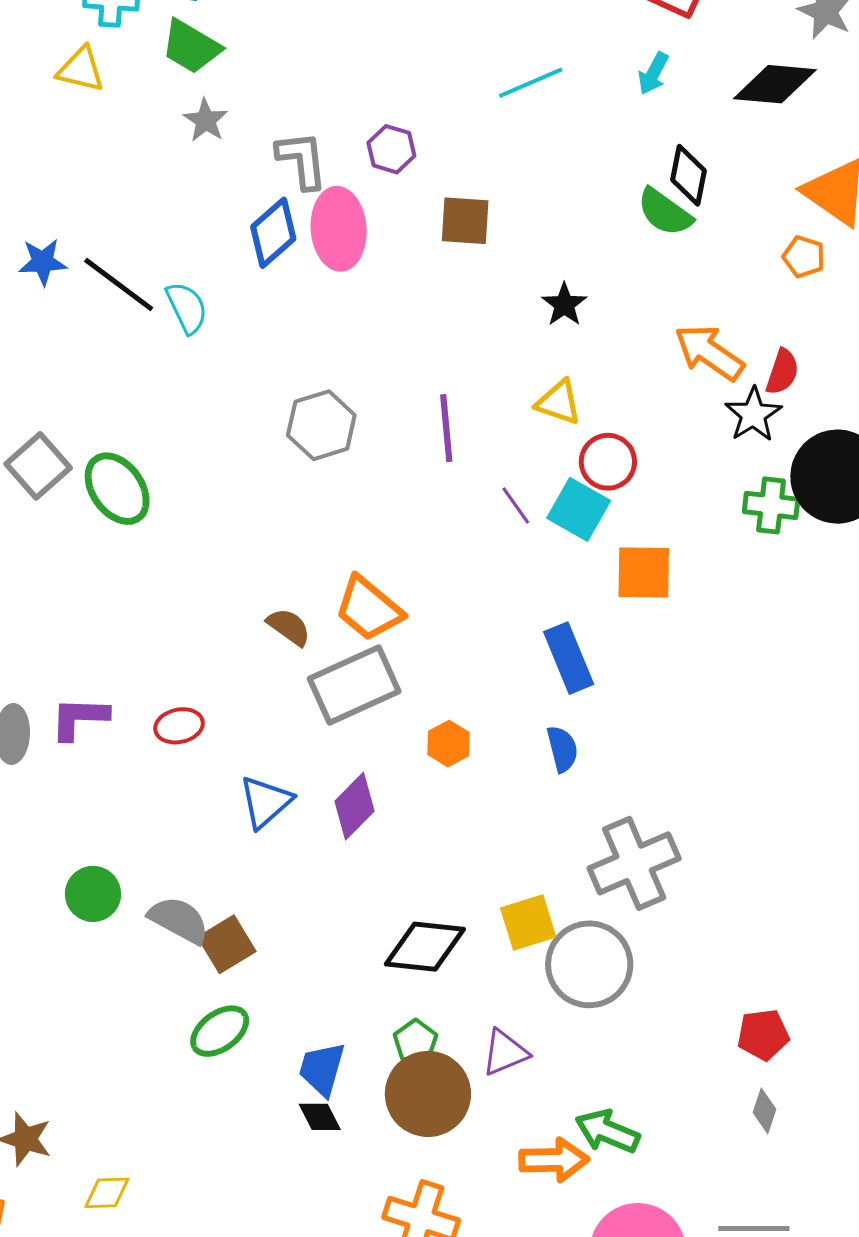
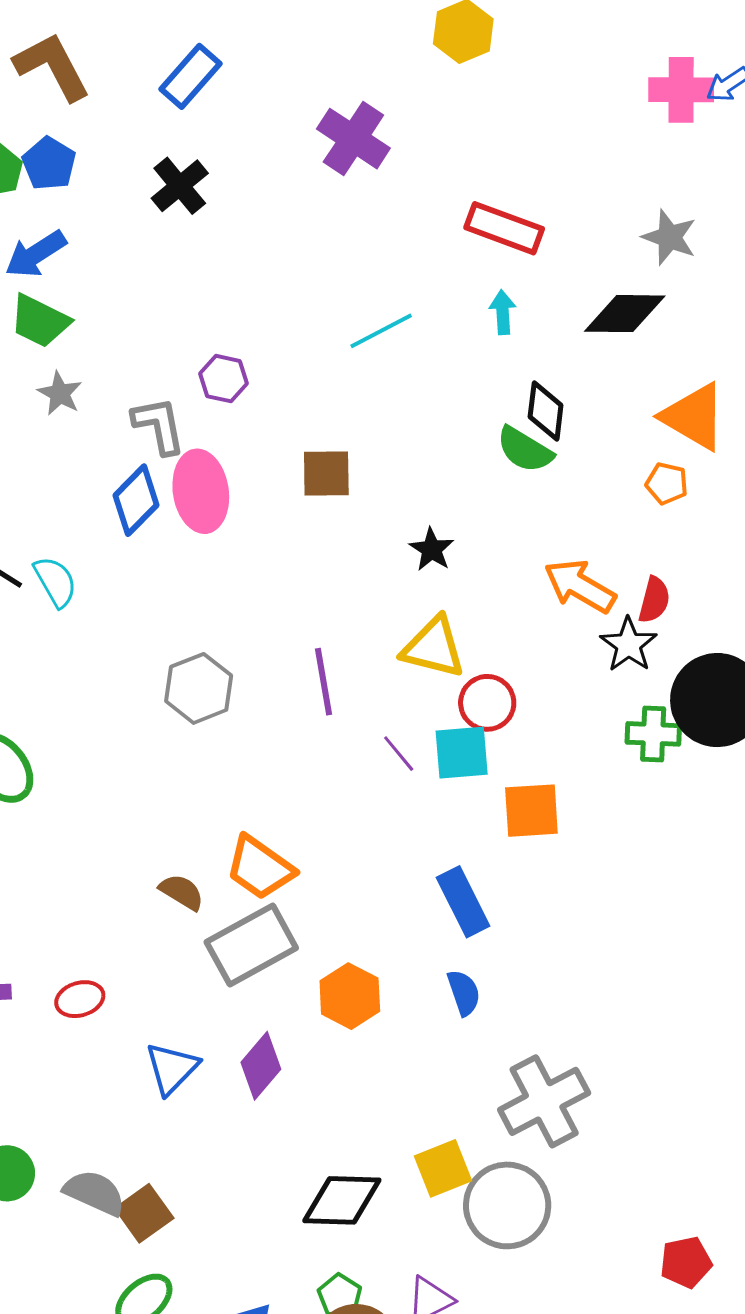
cyan arrow: (653, 73) -> (503, 312), turned 153
purple hexagon: (391, 149) -> (223, 379), moved
yellow triangle: (559, 402) -> (434, 647), size x1.4
cyan square: (579, 509) -> (462, 753), turned -30
orange hexagon: (448, 744) -> (350, 996), size x1.4

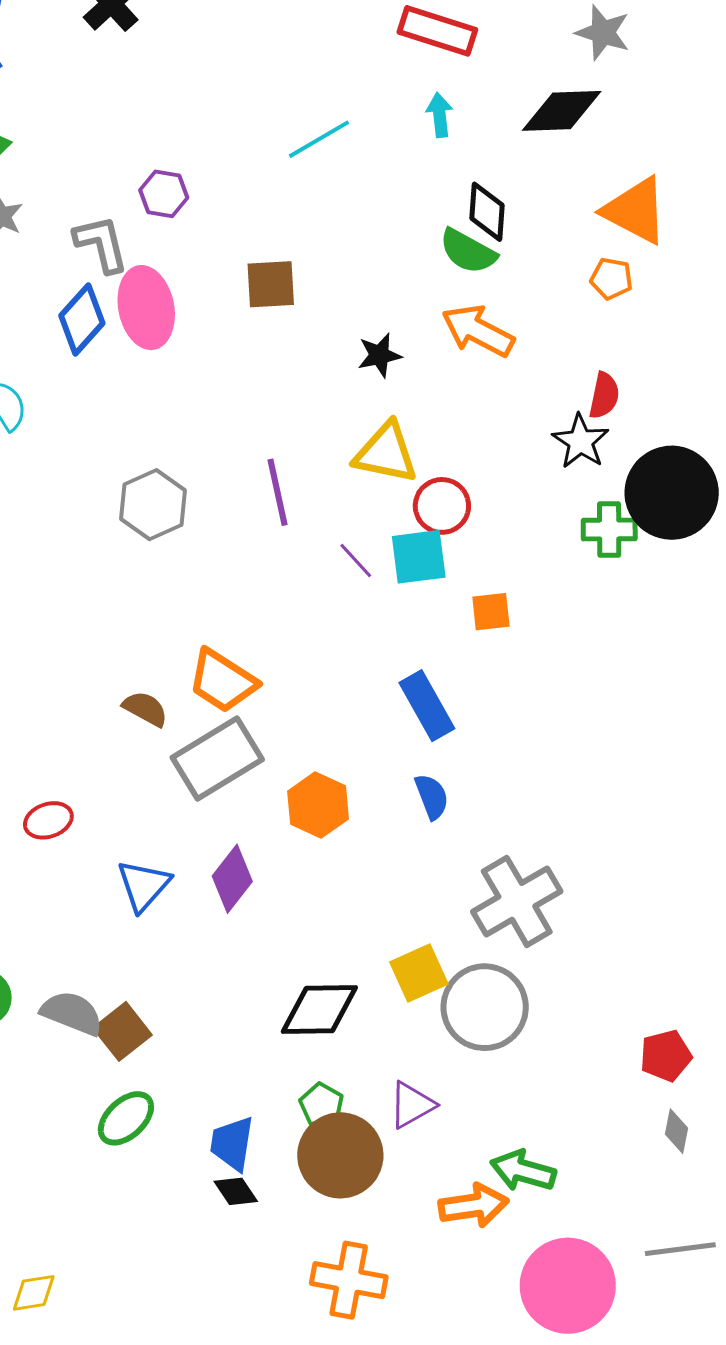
black star: (432, 549) -> (379, 355), turned 30
orange arrow: (580, 586) -> (478, 331), moved
orange square: (531, 811) -> (491, 612), size x0.7

